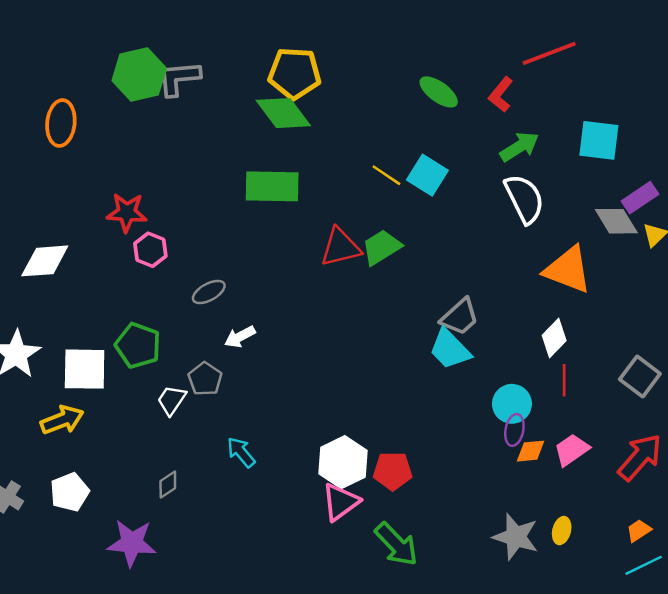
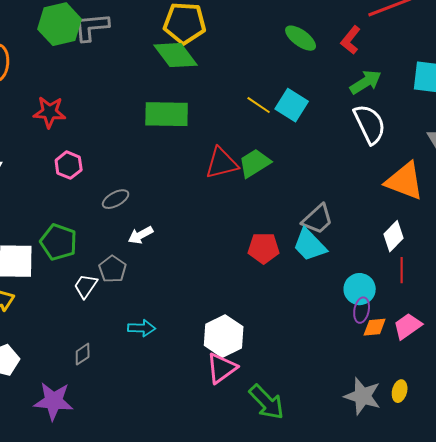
red star: (127, 212) -> (50, 112), moved
cyan arrow: (241, 452) -> (142, 328), turned 132
red pentagon: (393, 471) -> (264, 248), moved

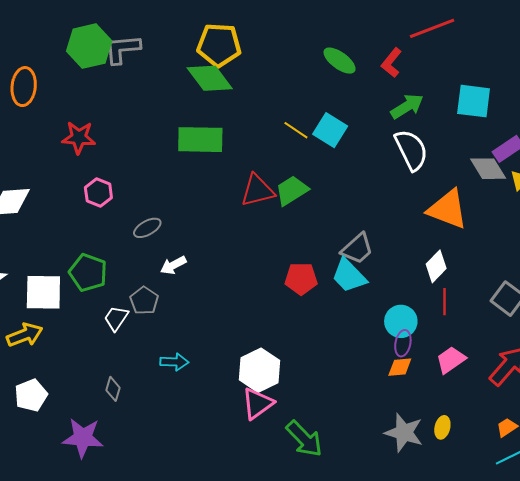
orange diamond: (375, 327) -> (400, 367), moved
gray diamond: (83, 354) -> (113, 389), turned -40

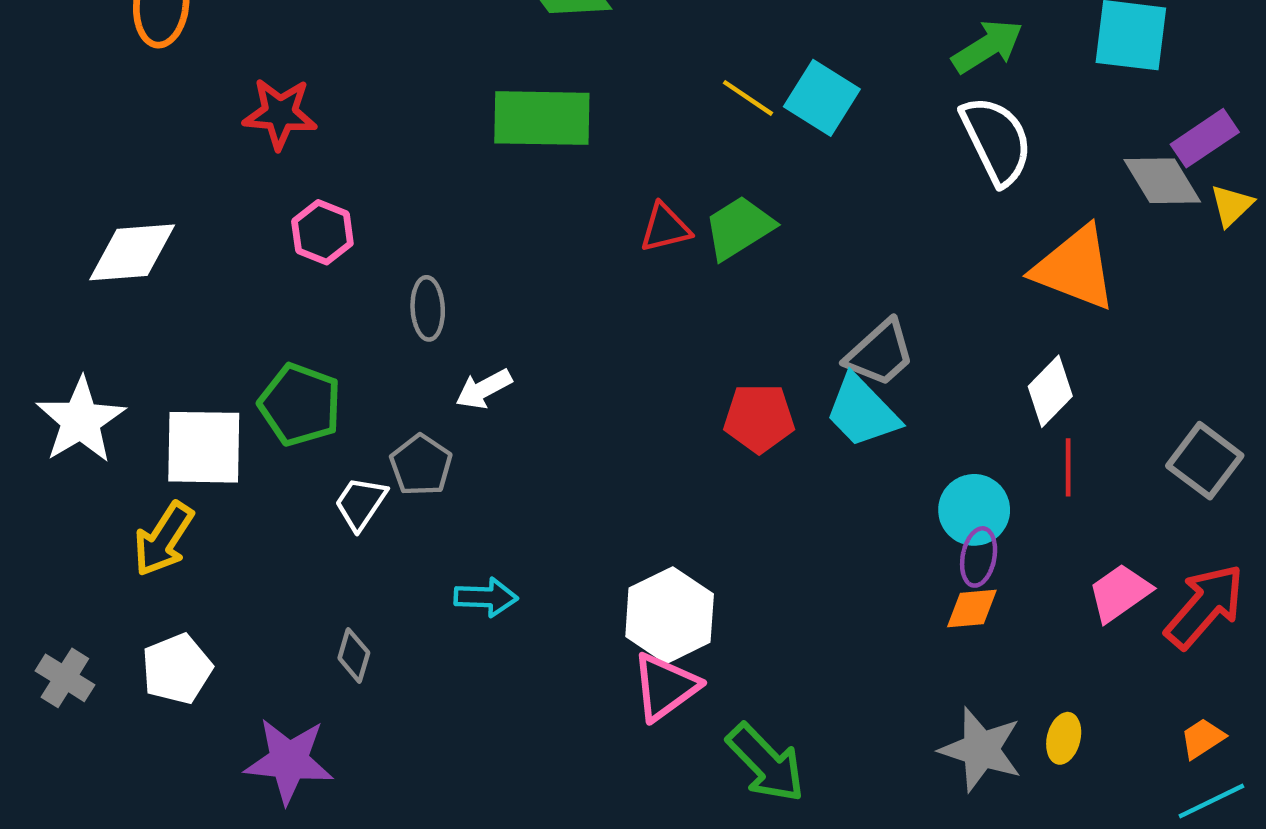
red triangle: (257, 190) -> (665, 228), size x0.7
gray ellipse: (147, 228) -> (428, 308), turned -64
yellow arrow: (25, 335) -> (163, 539), turned 144
pink trapezoid: (451, 360) -> (1120, 593), moved

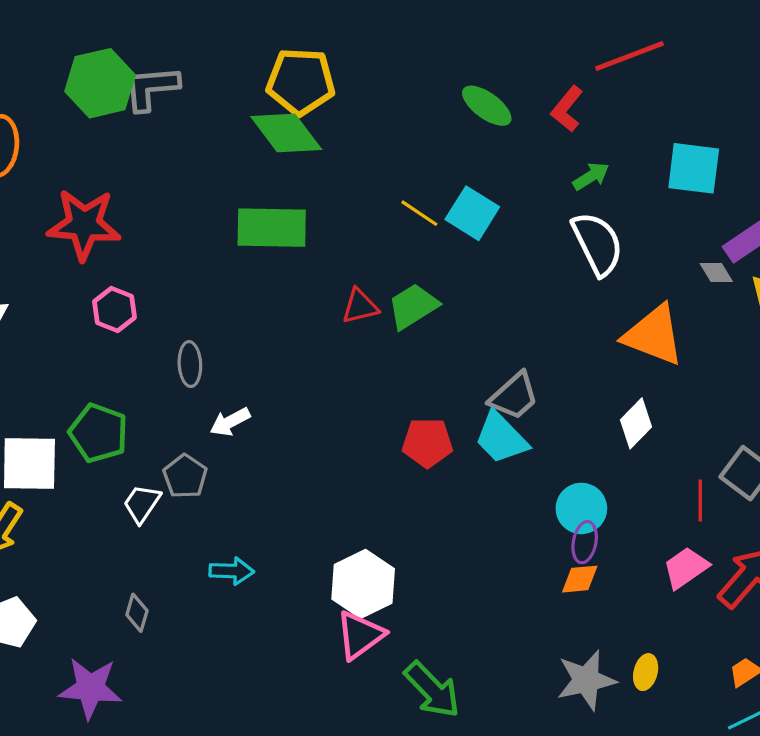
green arrow: (988, 46) -> (591, 176), size x0.7
red star: (280, 114) -> (84, 224), size x1.4
gray diamond: (1162, 181) -> (716, 273), size x0.6
red line: (1068, 467) -> (700, 500), moved
gray star: (981, 750) -> (586, 680), turned -30

